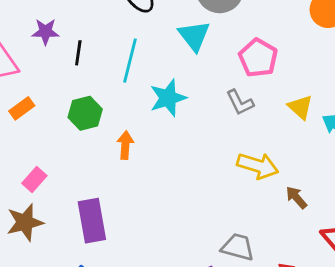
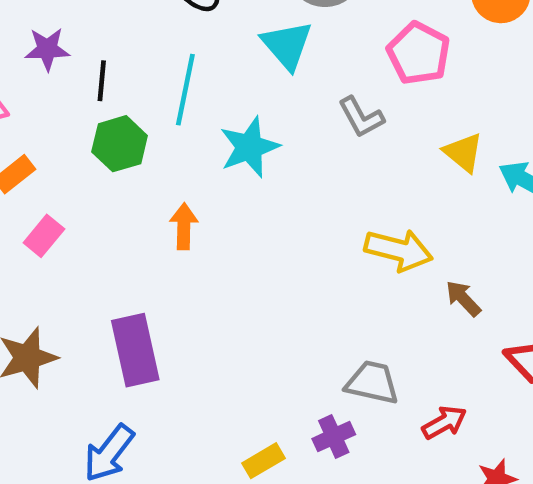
pink pentagon: (258, 58) -> (419, 53), moved
gray L-shape: (240, 102) -> (361, 117), moved
green hexagon: (85, 113) -> (120, 144), moved
pink rectangle: (34, 179) -> (44, 236), moved

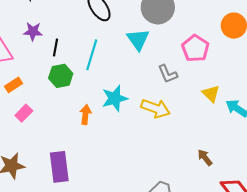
cyan star: (249, 147) -> (115, 98), moved
yellow arrow: (399, 250) -> (156, 108), moved

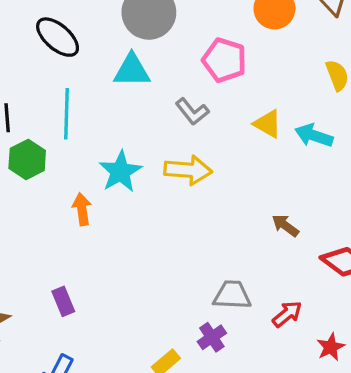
cyan triangle: (138, 39) -> (132, 70), turned -40
purple rectangle: (59, 167) -> (63, 301), size x0.6

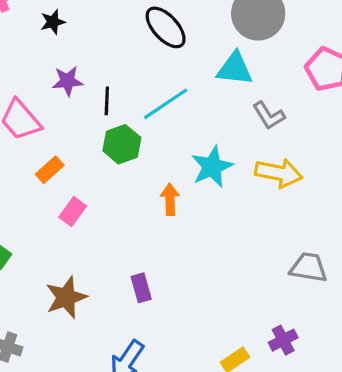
gray L-shape: (192, 112) -> (269, 115), moved
cyan line: (66, 114) -> (166, 104), turned 48
gray trapezoid: (232, 295) -> (309, 267), moved

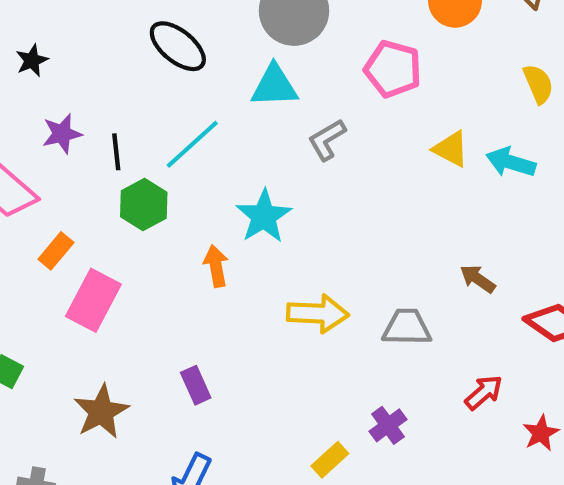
gray L-shape: (269, 115) -> (327, 140), turned 100
yellow arrow: (279, 173) -> (318, 314), moved
pink rectangle: (73, 212) -> (93, 300), size x1.6

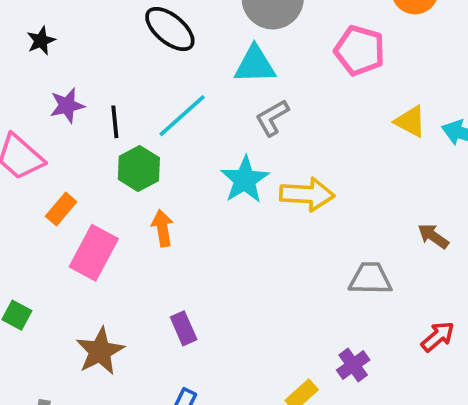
gray L-shape: (327, 140) -> (272, 118), moved
orange arrow: (216, 266) -> (162, 228), moved
yellow arrow: (318, 314) -> (307, 194), moved

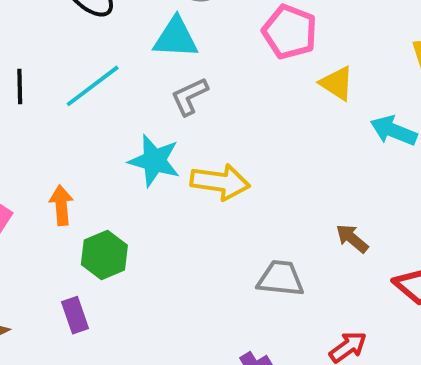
yellow triangle: (410, 121) -> (337, 83), moved
green hexagon: (139, 169) -> (104, 255), moved
cyan star: (245, 180) -> (154, 161), turned -30

